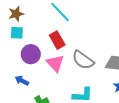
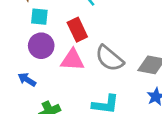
cyan square: (17, 33) -> (39, 17), moved
pink triangle: (55, 63) -> (72, 60), turned -48

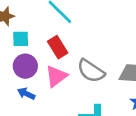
pink triangle: (72, 60) -> (56, 76), turned -35
blue arrow: (27, 80) -> (26, 94), moved

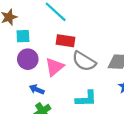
red rectangle: (58, 47) -> (65, 41), moved, turned -48
blue arrow: (26, 94) -> (37, 89), moved

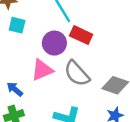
red rectangle: (65, 41) -> (81, 35), moved
purple circle: (28, 59) -> (54, 43), moved

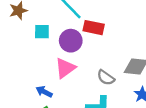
cyan square: (17, 25) -> (42, 32), moved
gray semicircle: (77, 73) -> (106, 78), moved, size x0.7

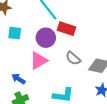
cyan square: (42, 32) -> (15, 33), moved
gray semicircle: (106, 78) -> (73, 58), moved

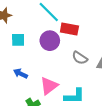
pink triangle: (39, 61) -> (49, 86), moved
blue arrow: (18, 79) -> (20, 74), moved

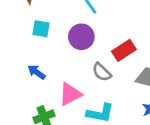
red rectangle: (69, 29) -> (124, 50), moved, turned -54
gray semicircle: (80, 58) -> (102, 72), moved

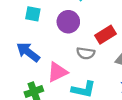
blue arrow: (37, 72) -> (28, 52), size x1.5
gray semicircle: (102, 72) -> (86, 53), turned -36

